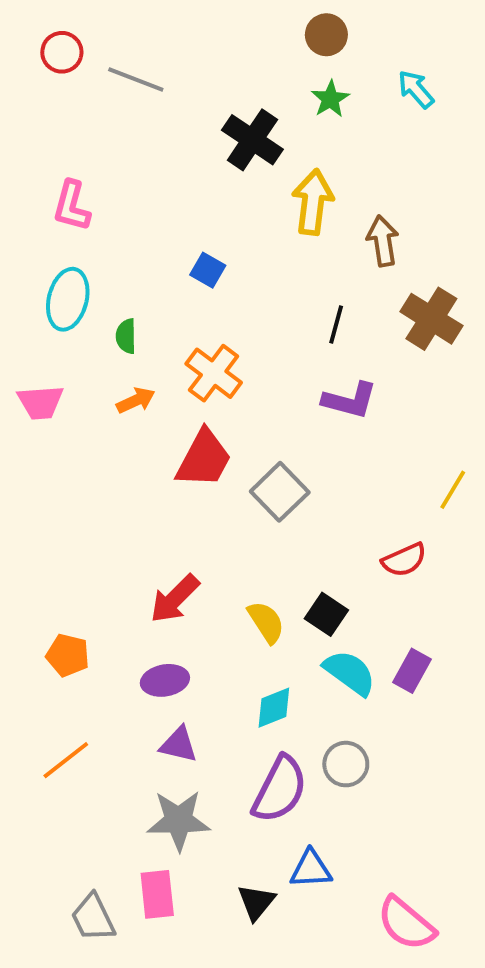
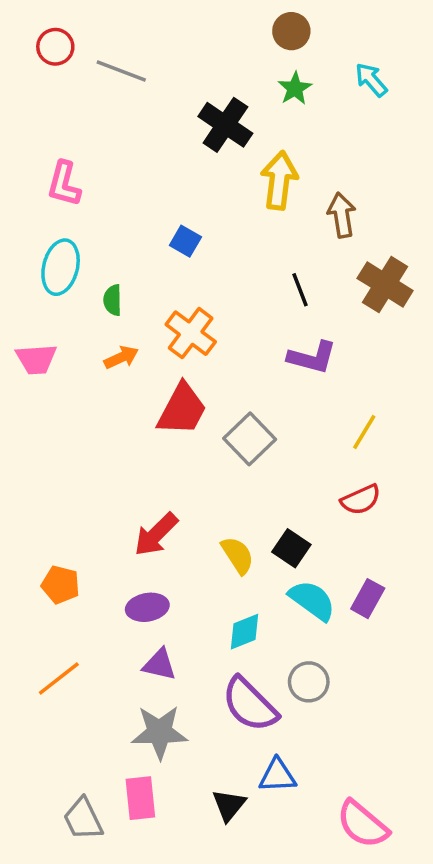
black line: (336, 325) -> (300, 290), turned -36
yellow line: (453, 490) -> (364, 432), moved
purple semicircle: (280, 789) -> (250, 704), turned 108

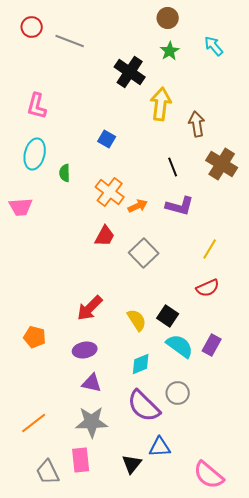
orange arrow: (121, 357) -> (138, 206), moved
red trapezoid: (182, 409) -> (105, 236), size x0.7
orange line: (59, 678) -> (34, 423), moved

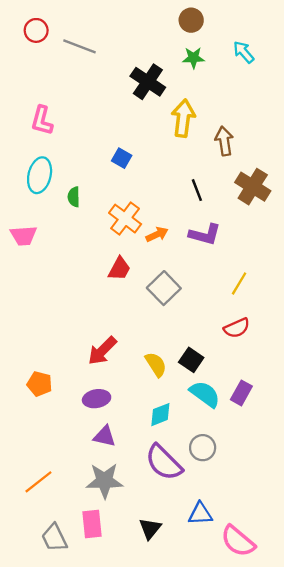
green star: (170, 51) -> (193, 58), turned 30
blue triangle: (160, 447) -> (200, 514), moved

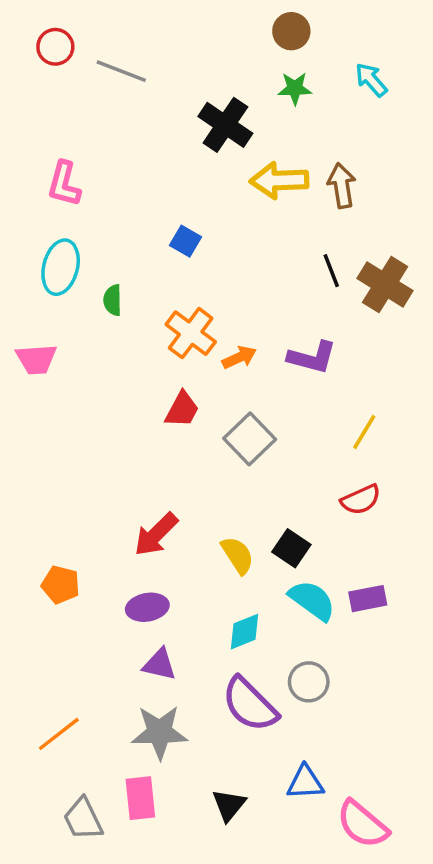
yellow arrow: (183, 118) -> (279, 180), turned -99
brown arrow: (224, 141) -> (342, 186), moved
black line: (197, 190) -> (331, 271), moved
purple rectangle: (241, 393) -> (368, 599), turned 50

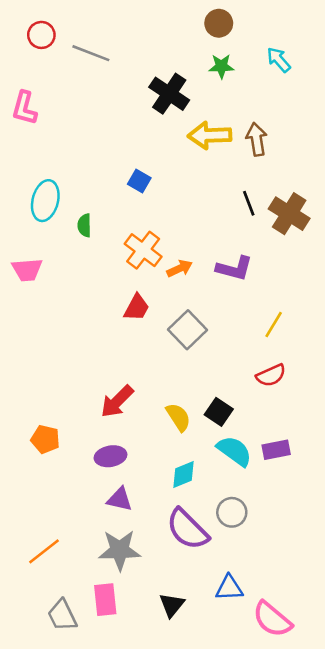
pink L-shape: (64, 184) -> (24, 108), moved

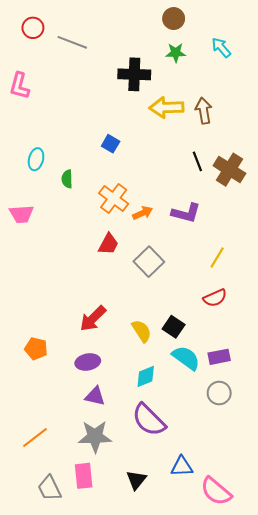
black cross: (169, 94) -> (134, 74), turned -32
cyan ellipse: (45, 201) -> (36, 159), size x0.7
gray circle: (232, 512) -> (219, 393), moved

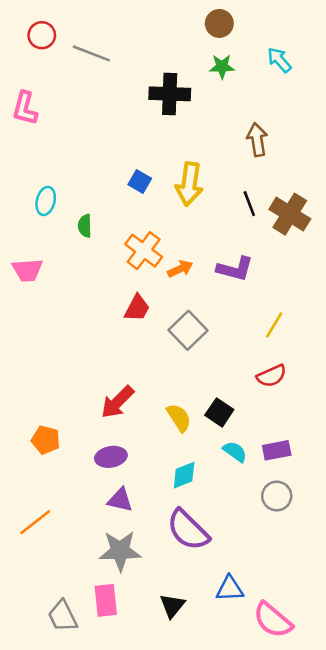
yellow arrow: (166, 107) -> (189, 184), moved, turned -80
cyan semicircle: (186, 358) -> (235, 452), size x0.7
orange line: (35, 438) -> (35, 522), moved

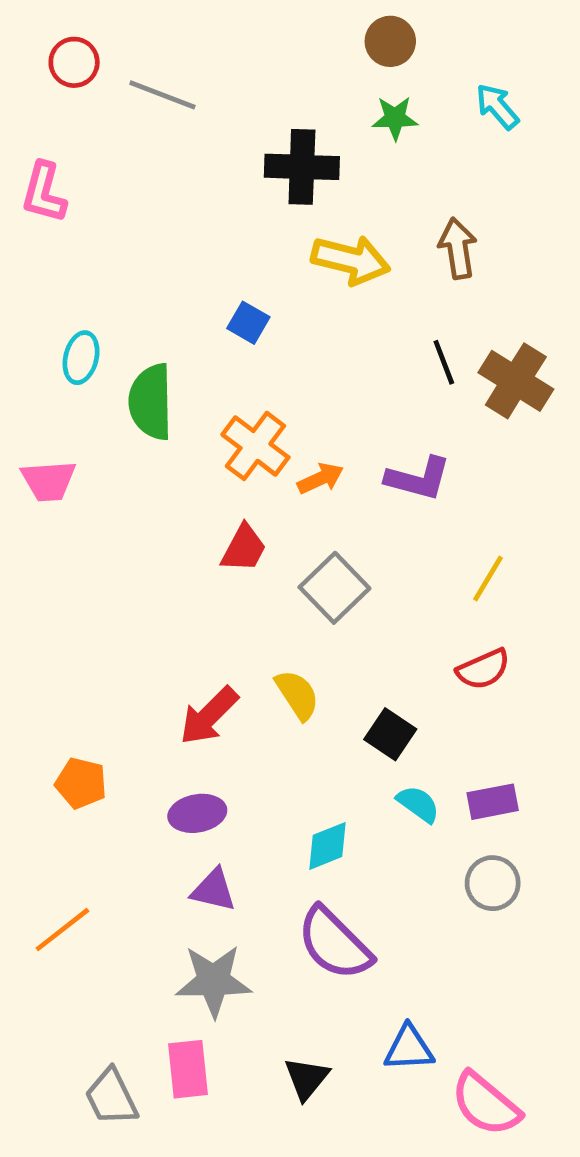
yellow arrow: (189, 184) -> (351, 260), moved, turned -84
green semicircle: (85, 226) -> (151, 402), size x1.8
yellow semicircle: (179, 418) -> (297, 695), moved

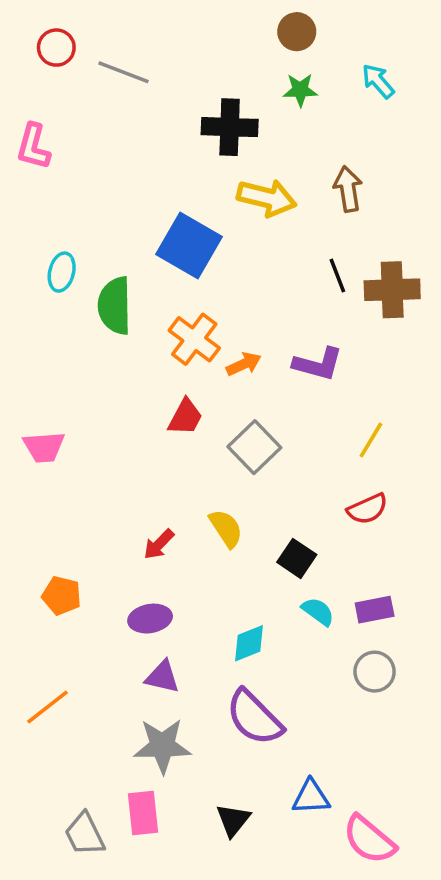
blue square: (248, 323) -> (189, 246), size x2.0
brown cross: (516, 381) -> (392, 290), turned -34
pink trapezoid: (48, 481) -> (44, 447), moved
red arrow: (209, 716) -> (159, 544), size x0.7

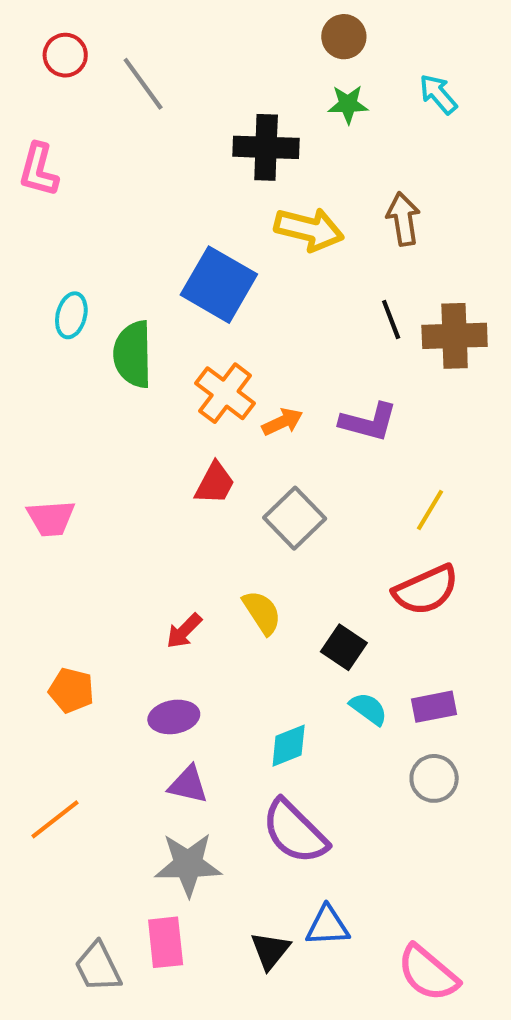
gray line: (124, 72) -> (143, 84), turned 33
red semicircle: (367, 509) -> (426, 590), size x1.4
blue triangle: (311, 797) -> (327, 926), moved

